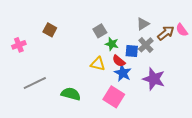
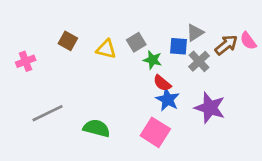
blue square: (132, 51) -> (179, 46), moved
yellow triangle: (98, 64) -> (106, 49), moved

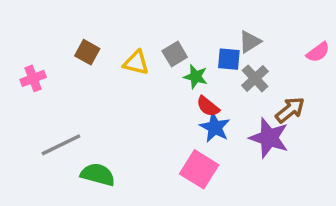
pink semicircle: (248, 41) -> (318, 52), turned -90
brown arrow: (226, 45) -> (290, 110), moved
green semicircle: (97, 128) -> (98, 175), moved

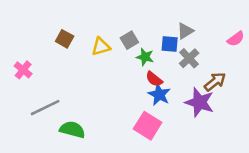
yellow triangle: (136, 63) -> (101, 47), turned -30
pink cross: (33, 78) -> (23, 70), moved, turned -30

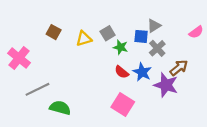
pink cross: (23, 70) -> (19, 58), size x1.5
red semicircle: (154, 79) -> (122, 72), moved
blue star: (159, 95) -> (142, 72), moved

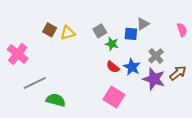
pink semicircle: (196, 32) -> (182, 30), turned -72
yellow triangle: (84, 39) -> (68, 33), moved
gray cross: (157, 48) -> (156, 56), moved
brown arrow: (179, 68) -> (178, 73), moved

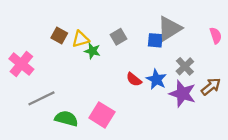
gray triangle: (143, 24) -> (169, 28), size x1.6
green star: (112, 44) -> (92, 51), moved
pink square: (114, 97) -> (102, 115), moved

